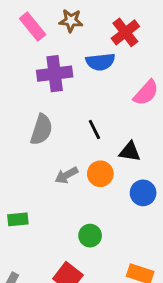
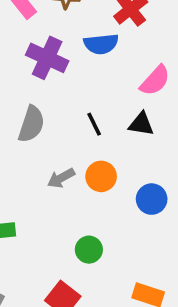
purple cross: (55, 74) -> (47, 58), turned 32
black triangle: (130, 152) -> (141, 124), moved

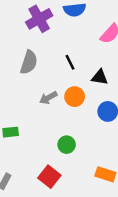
purple cross: (47, 58) -> (39, 19), turned 35
black triangle: (141, 124) -> (100, 77), moved

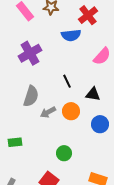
purple cross: (39, 19) -> (30, 53), moved
gray semicircle: (29, 62) -> (31, 96), moved

